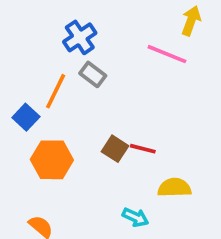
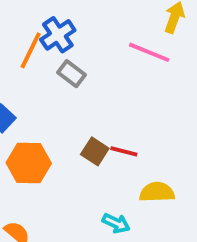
orange line: (56, 91) -> (31, 50), moved

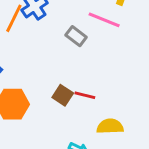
gray rectangle: (71, 74) -> (76, 36), moved

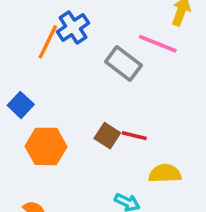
gray rectangle: (76, 36) -> (123, 64), size x1.4

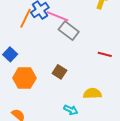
pink line: (158, 44) -> (57, 16), moved
red line: (134, 136) -> (105, 54), moved

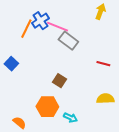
orange hexagon: (24, 78) -> (47, 107), moved
yellow semicircle: (92, 93) -> (105, 99), moved

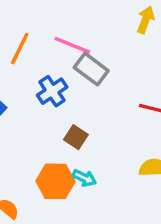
blue cross: (40, 21) -> (52, 91), moved
cyan arrow: (70, 118) -> (84, 178), moved

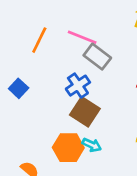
blue cross: (52, 91) -> (78, 86), moved
brown square: (76, 137) -> (85, 112), size x1.5

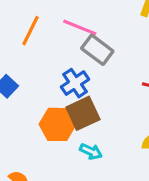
brown square: (85, 112) -> (83, 113), turned 32
orange hexagon: (68, 148) -> (58, 124), moved

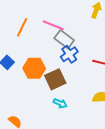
blue cross: (75, 83) -> (69, 54), moved
orange hexagon: (58, 124) -> (34, 68), moved

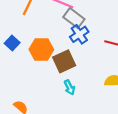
cyan arrow: (60, 103) -> (70, 87), turned 40

